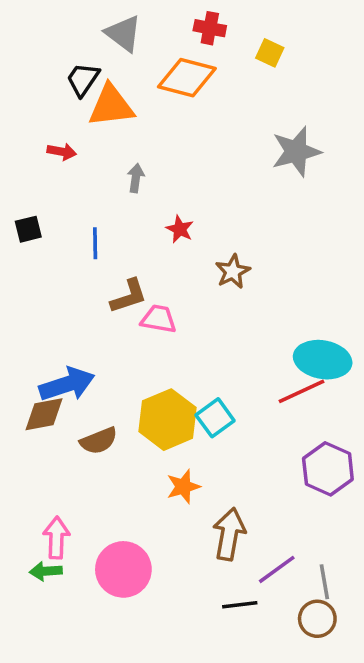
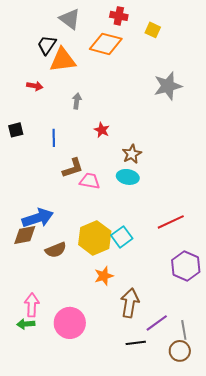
cyan ellipse: (323, 360) -> (128, 177), moved, size x0.7

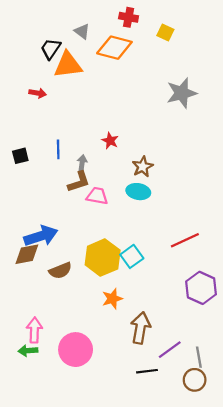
gray triangle: (70, 19) -> (82, 31), moved, size x0.7
gray arrow: (77, 101) -> (82, 163), moved
black square: (16, 130) -> (20, 156), moved

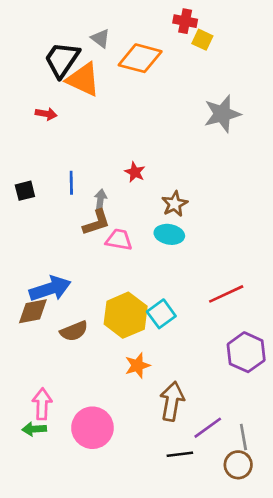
red cross: (129, 17) -> (185, 21), moved
black trapezoid: (51, 49) -> (62, 60), size x1.4
orange triangle: (68, 65) -> (83, 79), turned 32

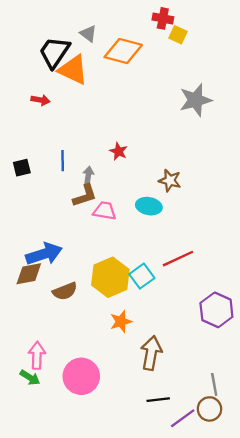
brown star: (175, 204) -> (170, 180), moved, turned -30
red line: (226, 294) -> (178, 259), moved
purple line: (208, 428) -> (183, 418), moved
green arrow: (34, 429) -> (30, 377), turned -144

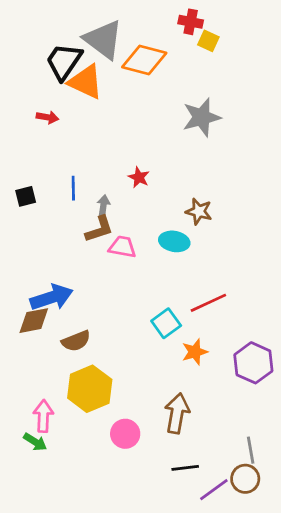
gray triangle: (88, 34) -> (103, 40), size x2.0
gray star: (195, 100) -> (202, 117), moved
yellow hexagon: (110, 277) -> (90, 389), moved
orange star: (121, 322) -> (195, 352), moved
pink circle: (81, 376) -> (125, 434), moved, size x0.7

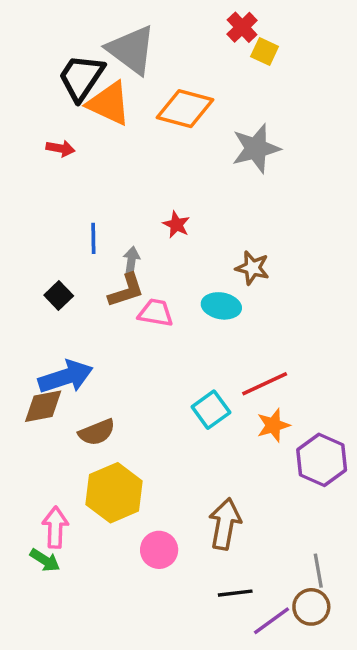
red cross: (191, 22) -> (242, 27), turned 35
orange diamond: (144, 60) -> (185, 109), moved
black square: (26, 196) -> (59, 296), moved, turned -30
orange star: (195, 352) -> (273, 425), moved

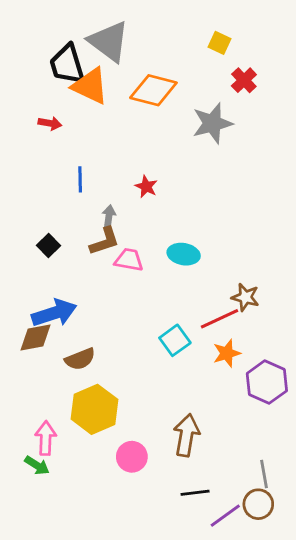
red cross: (242, 27) -> (244, 80), moved
black trapezoid: (81, 77) -> (67, 64), turned -51
blue line: (93, 238) -> (80, 179), moved
brown star: (252, 268) -> (245, 297), moved

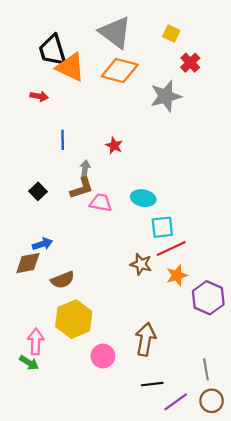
gray triangle: (109, 41) -> (115, 32), moved
brown star: (245, 297) -> (141, 264), moved
blue arrow: (54, 313) -> (42, 244), size x0.6
cyan square: (175, 340) -> (162, 227), moved, turned 30
brown circle: (258, 504) -> (212, 401), moved

